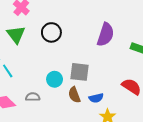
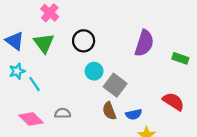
gray square: (79, 72) -> (115, 85), turned 30
cyan circle: (55, 79) -> (94, 71), moved

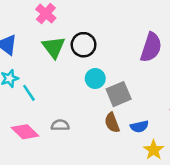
green triangle: (44, 43) -> (54, 47), moved
gray square: (115, 85) -> (119, 94), turned 30

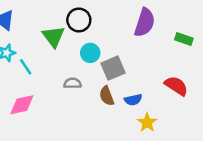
green triangle: (54, 47) -> (54, 36), moved
gray semicircle: (60, 125) -> (72, 83), moved
pink diamond: (25, 132) -> (22, 105), turned -56

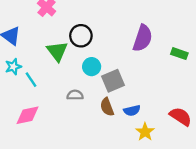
red semicircle: (176, 86) -> (181, 116), moved

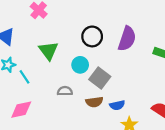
black circle: (81, 36) -> (92, 36), moved
gray square: (113, 81) -> (100, 78), turned -30
brown semicircle: (107, 107) -> (94, 102), turned -77

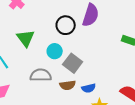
purple semicircle: (127, 39) -> (91, 15), moved
gray semicircle: (65, 91) -> (41, 75), size x1.5

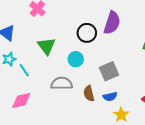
gray square: (73, 63) -> (109, 71), moved, turned 30
brown semicircle: (68, 85) -> (89, 93), turned 84

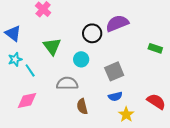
purple semicircle: (112, 23) -> (117, 23), turned -130
brown semicircle: (89, 93) -> (82, 106), moved

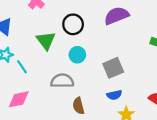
black circle: (92, 33) -> (73, 24), moved

